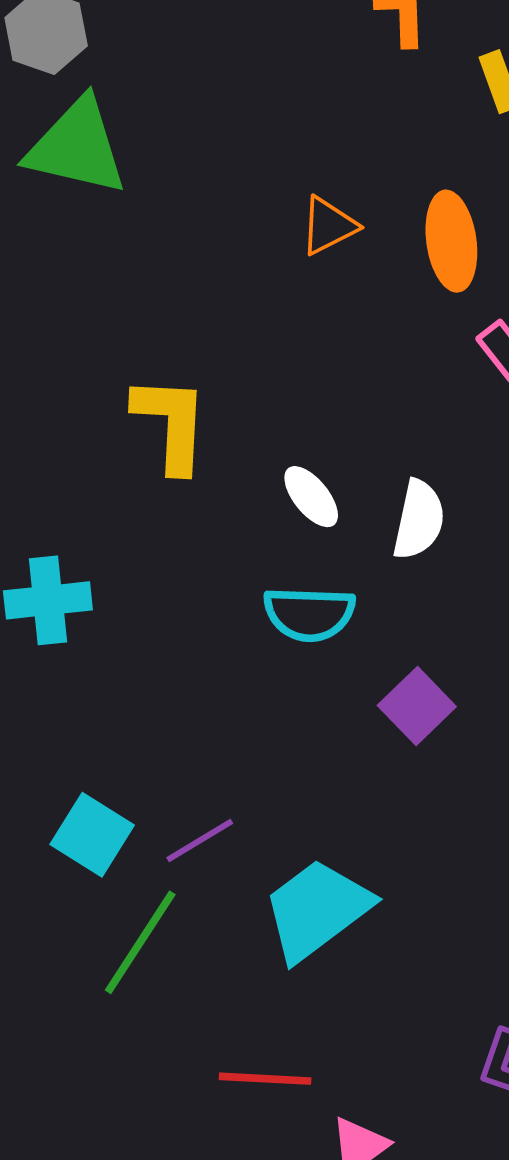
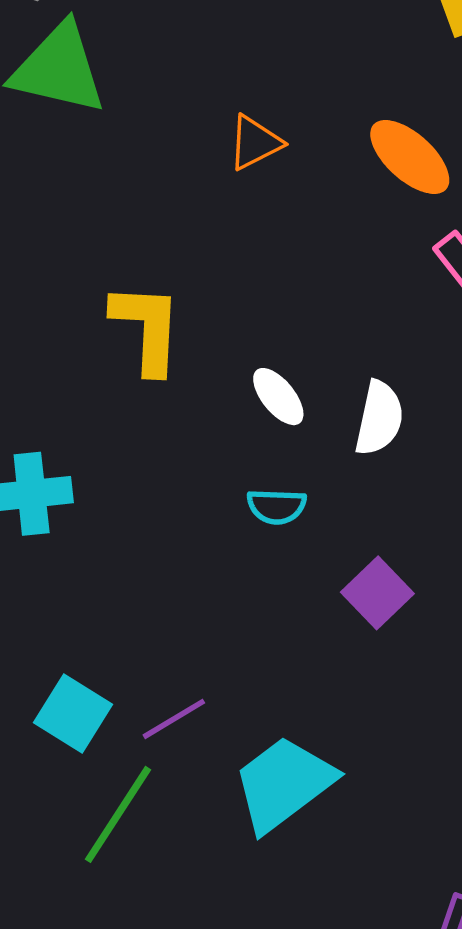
orange triangle: (328, 226) -> (255, 143), moved
orange ellipse: (451, 241) -> (410, 157), turned -40
cyan semicircle: (309, 614) -> (277, 506), size x0.7

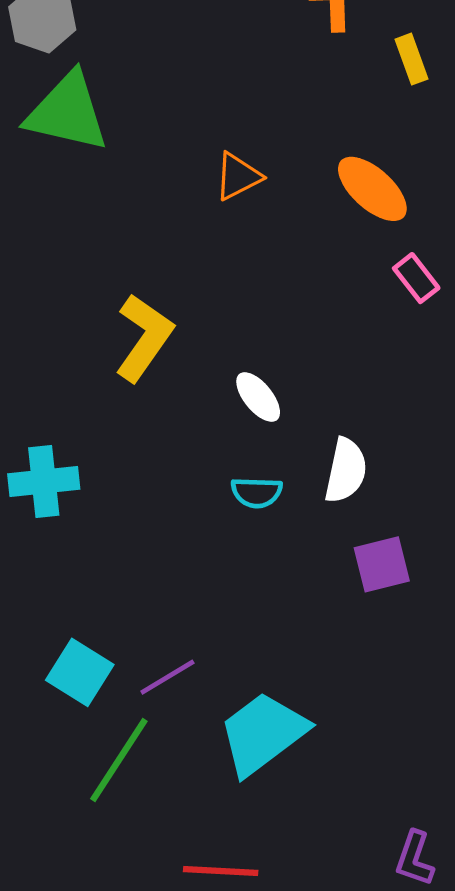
yellow L-shape: (147, 328) -> (144, 338), turned 32
white semicircle: (379, 418) -> (346, 471), moved
purple square: (377, 593) -> (382, 564), moved, turned 30

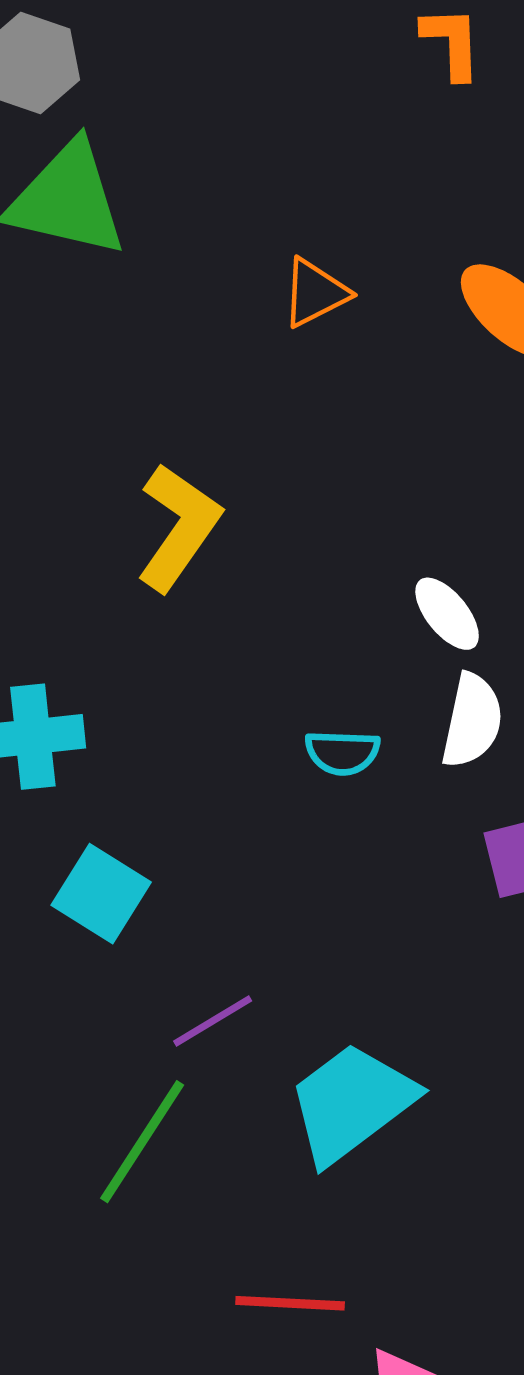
white ellipse: (258, 397) -> (447, 614), moved
cyan square: (80, 672) -> (101, 894), moved

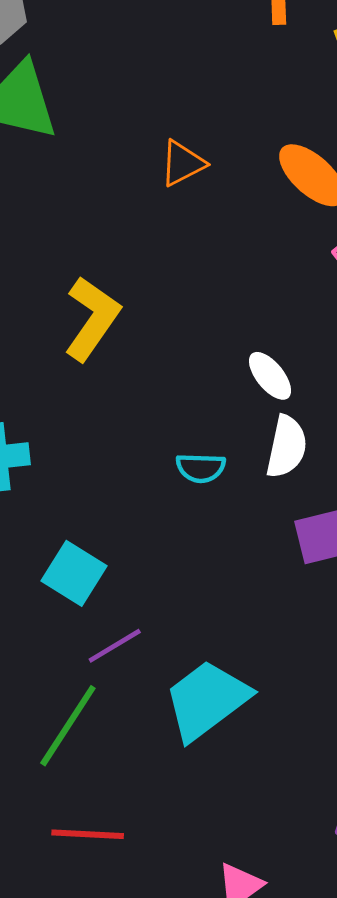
cyan square: (101, 894) -> (74, 573), moved
red line: (290, 1303) -> (88, 834), moved

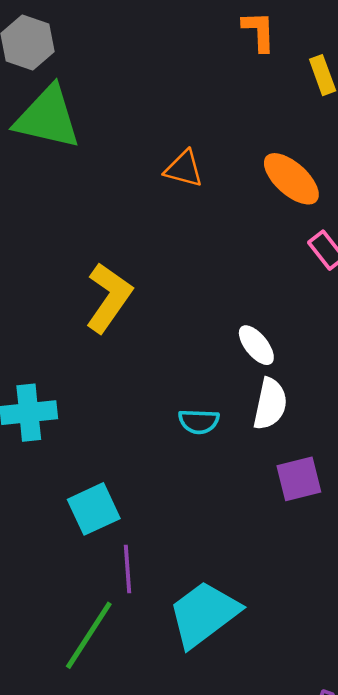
orange triangle: (183, 163) -> (184, 169), turned 42
cyan square: (74, 573) -> (94, 509), turned 33
purple line: (115, 646) -> (128, 569), turned -63

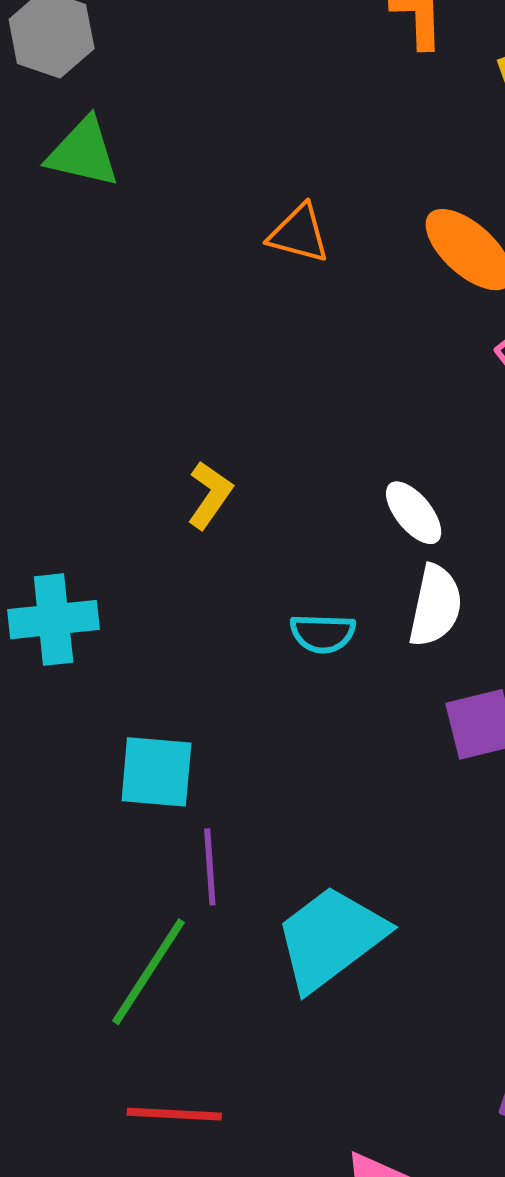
green triangle: (48, 118) -> (83, 153), size x0.7
yellow L-shape: (109, 298) -> (210, 495), moved, size x0.6
cyan square: (94, 509) -> (156, 772), turned 30

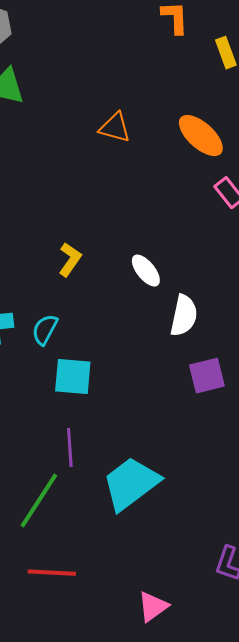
white ellipse: (414, 513) -> (146, 271), moved
cyan semicircle: (323, 633) -> (45, 330), moved, turned 116
cyan square: (156, 772) -> (73, 377), moved

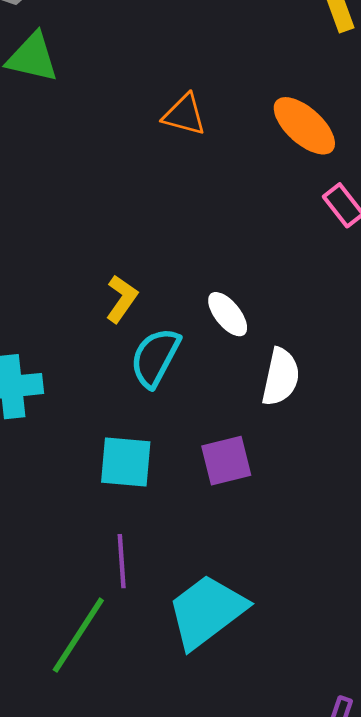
cyan semicircle: (45, 330) -> (155, 357), moved, size x1.4
purple square: (207, 376) -> (226, 461), moved

